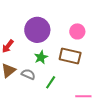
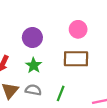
purple circle: (37, 30) -> (32, 37), size x0.7
green star: (41, 57) -> (34, 65), moved

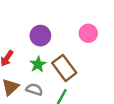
brown rectangle: (76, 59) -> (64, 68), moved, turned 45

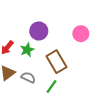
green star: (38, 64) -> (27, 50), moved

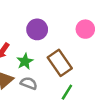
green star: (27, 50) -> (25, 61), moved
green line: (52, 86) -> (67, 92), moved

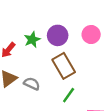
purple circle: (37, 29) -> (58, 35), moved
green star: (25, 61) -> (32, 40), moved

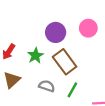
green star: (32, 40) -> (35, 56), moved
gray semicircle: (32, 84) -> (47, 86), moved

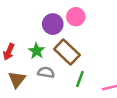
pink circle: (88, 28) -> (76, 17), moved
gray semicircle: (47, 86) -> (46, 72), moved

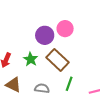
gray semicircle: (46, 72) -> (42, 88), moved
brown triangle: (17, 79) -> (13, 85), turned -42

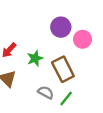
purple circle: (45, 35) -> (61, 27), moved
gray semicircle: (42, 88) -> (46, 92), moved

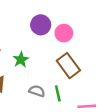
brown rectangle: (63, 69) -> (68, 66), moved
green line: (66, 98) -> (58, 93), turned -42

